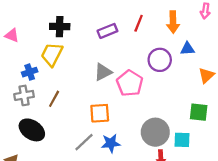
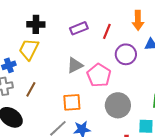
red line: (139, 23) -> (107, 31), moved
gray circle: (155, 132) -> (118, 105), moved

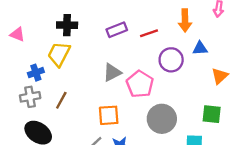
red line: (107, 31) -> (149, 33), turned 49

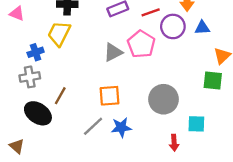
purple circle: (171, 60) -> (173, 26), moved
pink pentagon: (140, 84) -> (141, 44), moved
brown line: (61, 100) -> (60, 96), moved
green square: (212, 114) -> (213, 80), moved

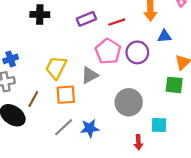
purple circle: (173, 26) -> (137, 52), moved
yellow trapezoid: (59, 34) -> (56, 68), moved
gray triangle: (113, 52) -> (90, 75), moved
orange square: (110, 96) -> (66, 95), moved

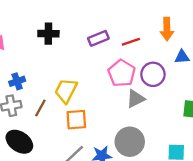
gray triangle: (90, 75) -> (136, 99), moved
brown line: (33, 99) -> (40, 108), moved
gray circle: (129, 102) -> (130, 142), moved

